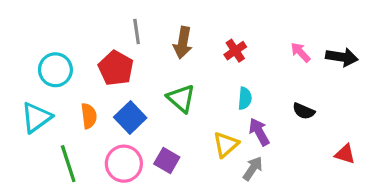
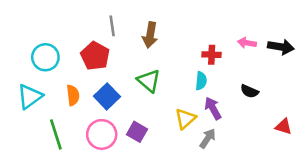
red cross: (235, 51) -> (212, 55), moved, turned 36
pink arrow: (300, 52) -> (247, 43), turned -36

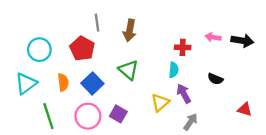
gray arrow: (208, 138) -> (191, 122), moved

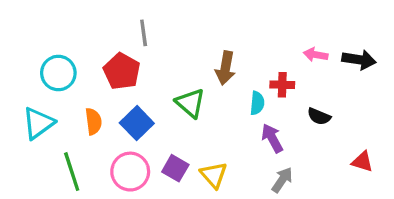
brown arrow: (130, 30) -> (225, 68), moved
red cross: (183, 47) -> (282, 85), moved
yellow triangle: (160, 103) -> (214, 175), moved, turned -30

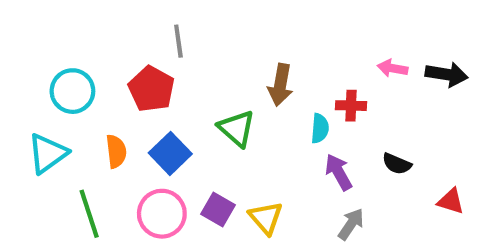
black semicircle: (319, 116) -> (397, 164), moved

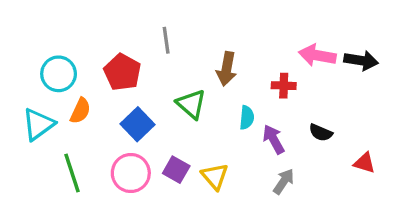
gray line: (178, 41) -> (166, 40), moved
pink arrow: (393, 68) -> (317, 55), size x1.5
cyan semicircle: (320, 128) -> (247, 118), moved
orange semicircle: (116, 151) -> (80, 111), moved, turned 32

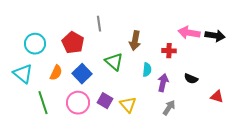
orange semicircle: (80, 111) -> (56, 73), moved
cyan triangle: (38, 124) -> (23, 74), turned -45
purple arrow: (274, 139) -> (163, 83), turned 42

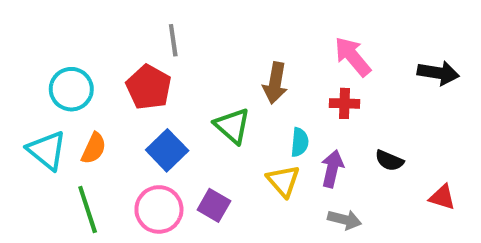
gray line: (99, 24) -> (173, 40), moved
pink arrow: (189, 33) -> (353, 57), moved, turned 40
orange semicircle: (56, 73) -> (94, 148), moved
yellow triangle: (128, 105) -> (283, 181), moved
gray arrow: (169, 108) -> (344, 220), turned 70

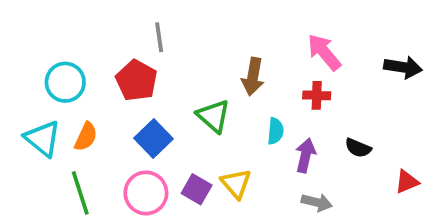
yellow triangle: (283, 181) -> (236, 184), moved
red triangle: (442, 197) -> (407, 182), turned -40

